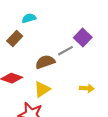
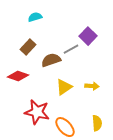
brown rectangle: (15, 38) -> (28, 47), moved
yellow triangle: (42, 89) -> (64, 87), moved

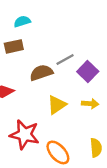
purple square: (88, 36) -> (88, 71), moved
brown rectangle: (28, 47) -> (14, 46), moved, turned 35

